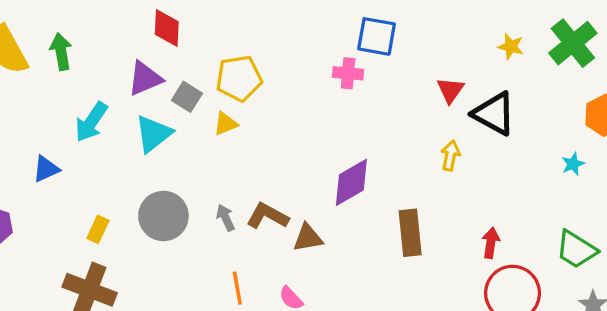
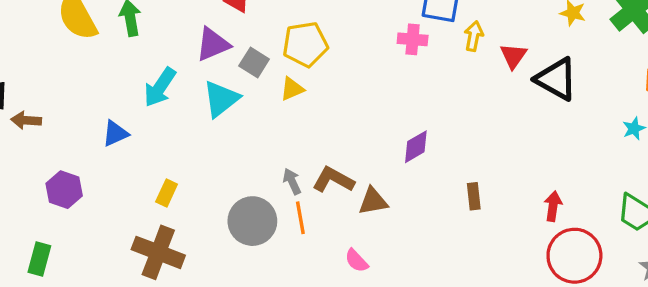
yellow arrow: (450, 156) -> (474, 36), moved
purple diamond: (351, 182) -> (416, 147), size x0.7
gray circle: (163, 216) -> (252, 221), moved
brown rectangle: (410, 233) -> (474, 196), size x0.6
orange line: (237, 288) -> (300, 218), moved

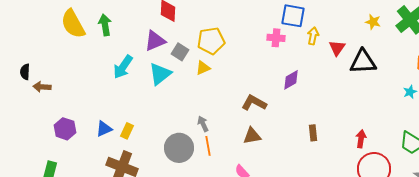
black triangle: (556, 79) -> (363, 62), turned -32
blue triangle: (115, 134) -> (104, 129), moved
purple diamond: (416, 147) -> (291, 80), moved
brown L-shape: (333, 180) -> (254, 103), moved

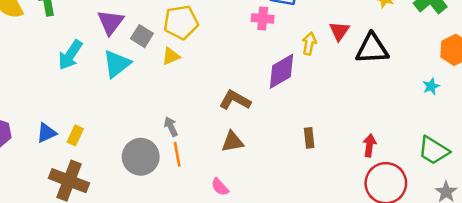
yellow arrow: (313, 36) -> (309, 44), moved
purple triangle: (155, 41) -> (111, 22), turned -30
purple diamond: (291, 80) -> (281, 71), size x1.4

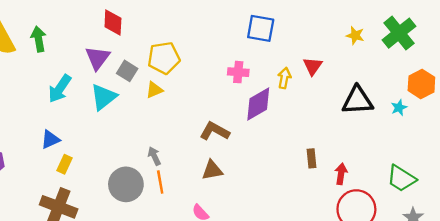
pink cross: (263, 18) -> (238, 72), moved
black triangle: (372, 49) -> (358, 100), moved
cyan star: (431, 86) -> (399, 108), moved
blue triangle: (46, 133) -> (50, 139), moved
brown rectangle: (309, 138) -> (311, 158), moved

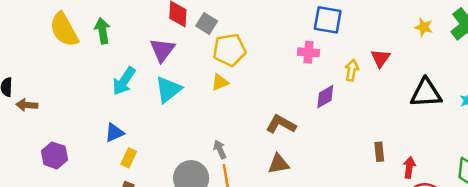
gray square: (127, 71) -> (207, 24), moved
pink cross: (238, 72) -> (309, 52), moved
purple diamond: (258, 104) -> (325, 97), size x0.7

